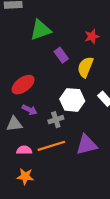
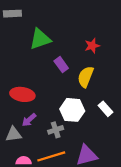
red ellipse: (23, 85) -> (22, 94), turned 45
purple arrow: (30, 110) -> (29, 120), turned 112

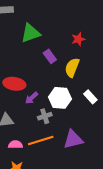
purple arrow: (29, 120) -> (32, 98), moved

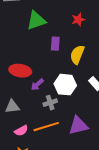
red star: (78, 39) -> (78, 20), moved
purple rectangle: (50, 56) -> (55, 44), turned 40
pink semicircle: (15, 145) -> (21, 131), turned 152

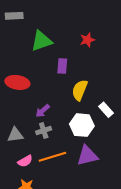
yellow semicircle: (77, 55) -> (80, 90), moved
red ellipse: (20, 71) -> (17, 82), moved
white hexagon: (65, 85) -> (82, 125), moved
gray cross: (50, 103) -> (44, 131), moved

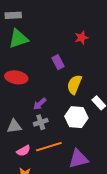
green triangle: (41, 41) -> (18, 39), moved
purple rectangle: (62, 66) -> (58, 62), turned -32
purple triangle: (87, 156) -> (78, 159), moved

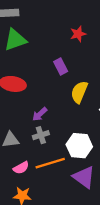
red star: (81, 38) -> (78, 34), moved
white hexagon: (76, 117) -> (79, 146), moved
purple triangle: (78, 159) -> (84, 177), turned 50

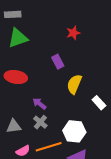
purple arrow: (40, 114) -> (39, 104), turned 80
gray cross: (41, 135) -> (40, 122), turned -32

